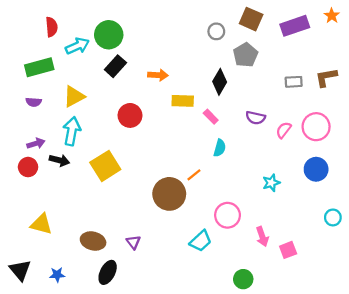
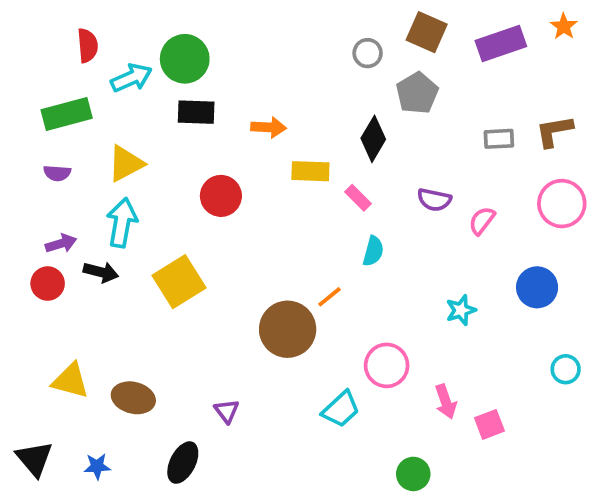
black rectangle: (115, 66) -> (196, 112), turned 50
pink circle: (316, 127) -> (562, 204), moved
brown ellipse: (93, 241) -> (133, 398), moved

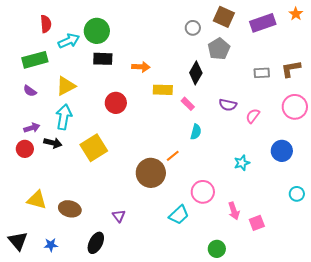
purple semicircle: (57, 173) -> (30, 91), turned 32

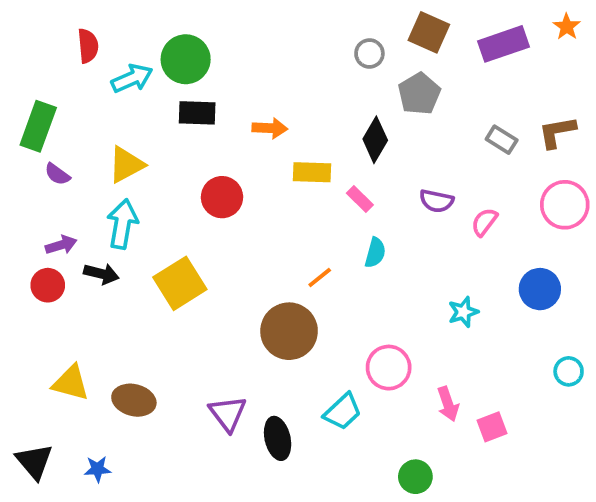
green rectangle: (35, 60) -> (38, 126), moved, turned -55
gray rectangle: (262, 73) -> (502, 140), turned 35
orange line: (173, 156) -> (320, 278), moved
purple triangle: (119, 216) -> (228, 413), size x1.5
black ellipse: (96, 243) -> (278, 438), moved, turned -40

